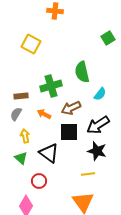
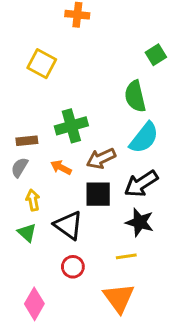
green semicircle: (82, 72) -> (135, 96), moved
cyan semicircle: (100, 94) -> (144, 138), size x1.6
red circle: (39, 181) -> (73, 267), moved

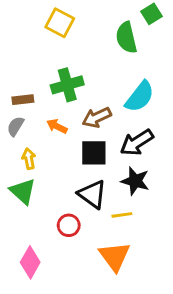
yellow square: (42, 64) -> (60, 23), moved
green semicircle: (135, 96) -> (126, 38), moved
black triangle: (68, 225) -> (92, 194), moved
green triangle: (27, 233) -> (23, 191), size x1.4

